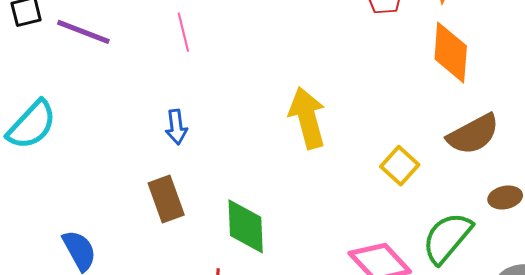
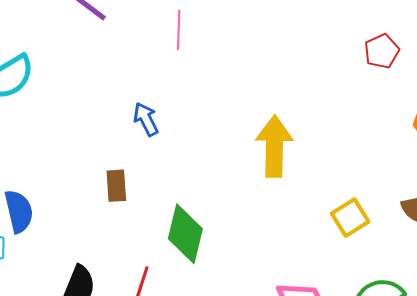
blue arrow: (176, 127) -> (146, 119), turned 144
brown rectangle: (166, 199) -> (116, 186), size x0.7

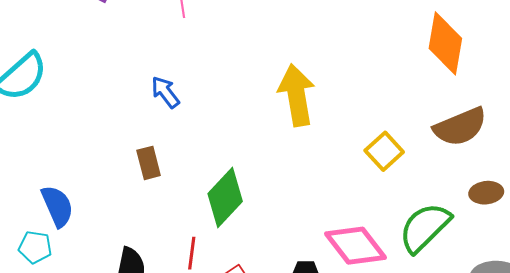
green diamond: (185, 234) -> (225, 198), turned 40

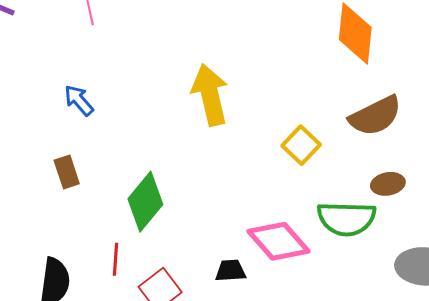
brown ellipse: (486, 193) -> (388, 184), moved
green semicircle: (425, 227) -> (346, 219), turned -130

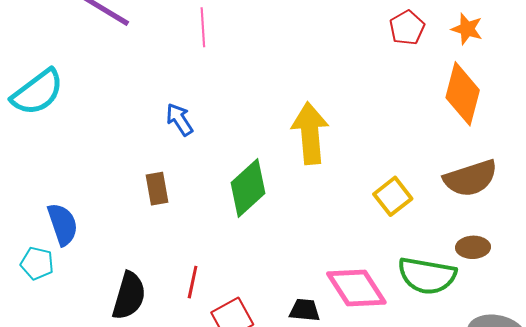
green diamond: (145, 202) -> (248, 188), moved

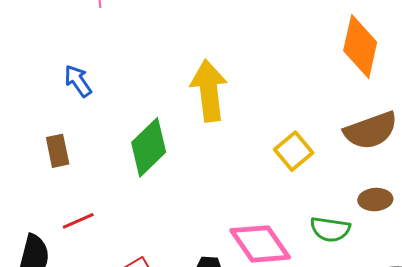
green semicircle: (427, 276) -> (330, 229), size x0.7
red line: (193, 282) -> (78, 221), moved, turned 56

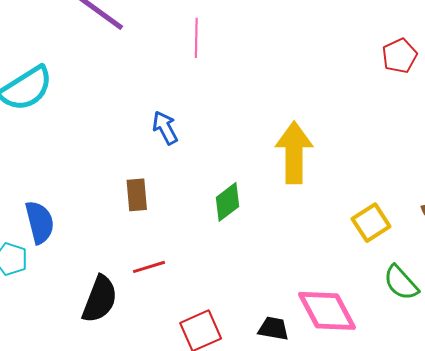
green diamond: (149, 147) -> (228, 202), size x0.7
green semicircle: (330, 229) -> (401, 283), moved, turned 33

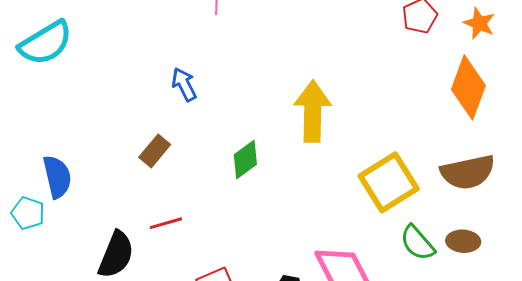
brown rectangle: (137, 195) -> (155, 151), turned 44
yellow square: (371, 223) -> (389, 182), size x1.5

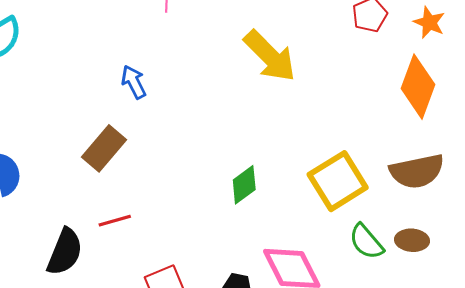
yellow arrow: (313, 111) -> (270, 56), moved, turned 134
brown rectangle: (155, 151) -> (104, 148), size x1.4
green diamond: (245, 159) -> (244, 185), moved

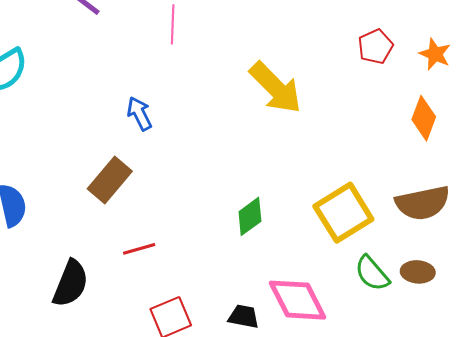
orange diamond: (418, 87) -> (424, 118), size x0.7
red line: (115, 221) -> (139, 249), moved

